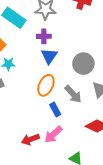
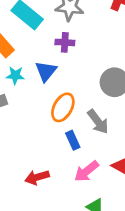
blue triangle: (49, 56) -> (46, 71), moved
pink arrow: (53, 135) -> (86, 171), moved

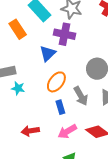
purple cross: (65, 42) -> (64, 34), size x1.5
cyan star: (15, 75) -> (18, 88), moved

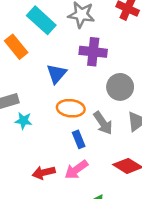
purple cross: (64, 34) -> (93, 52), moved
orange ellipse: (56, 82) -> (71, 108), turned 65
pink arrow: (67, 131) -> (76, 170), moved

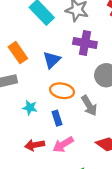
orange rectangle: (16, 47) -> (18, 53), moved
cyan star: (24, 121) -> (30, 108), moved
blue rectangle: (79, 139) -> (57, 118), moved

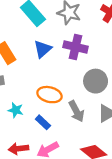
blue triangle: (52, 60) -> (43, 49), moved
blue rectangle: (57, 118) -> (43, 122), turned -32

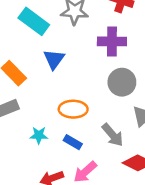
purple cross: (76, 47) -> (112, 41), moved
gray arrow: (76, 111) -> (113, 135), moved

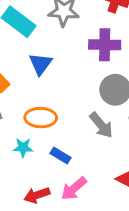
orange ellipse: (73, 109) -> (41, 118), moved
gray arrow: (113, 135) -> (101, 125), moved

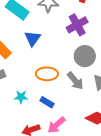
purple cross: (105, 45) -> (77, 25), turned -30
orange ellipse: (41, 118) -> (47, 74), moved

